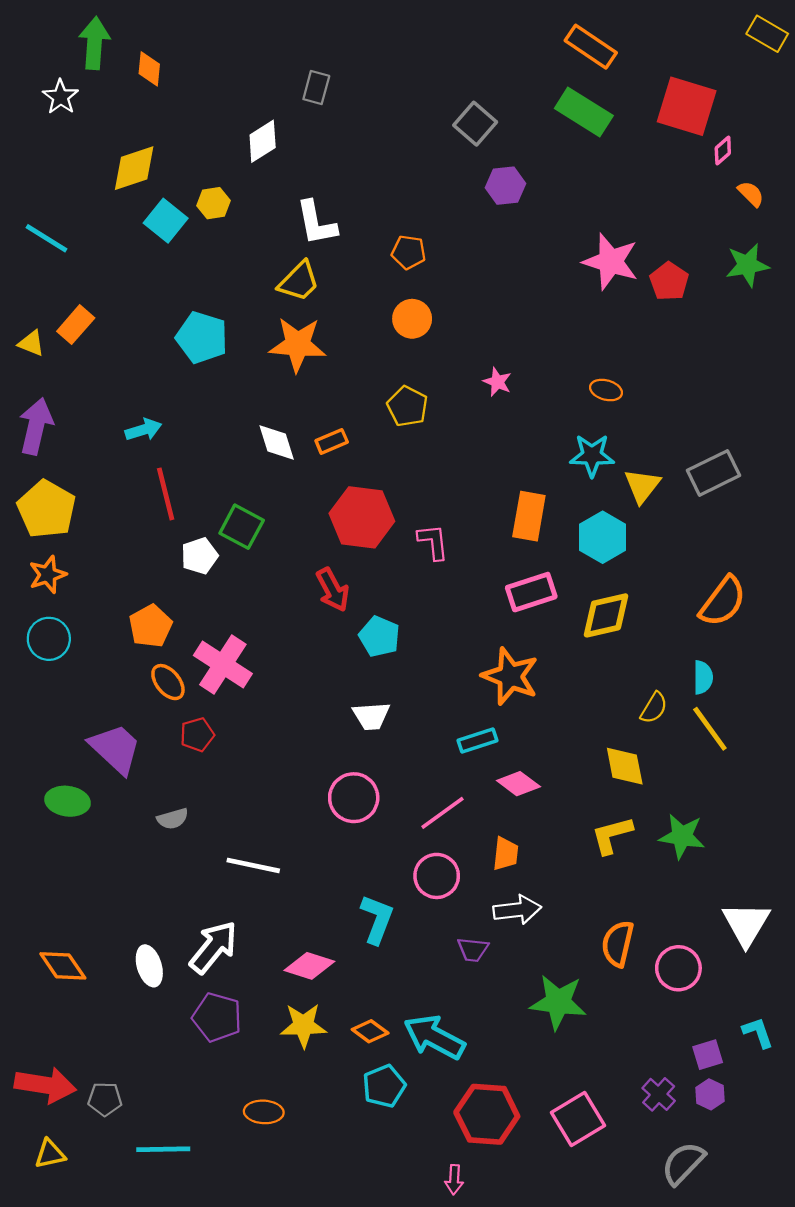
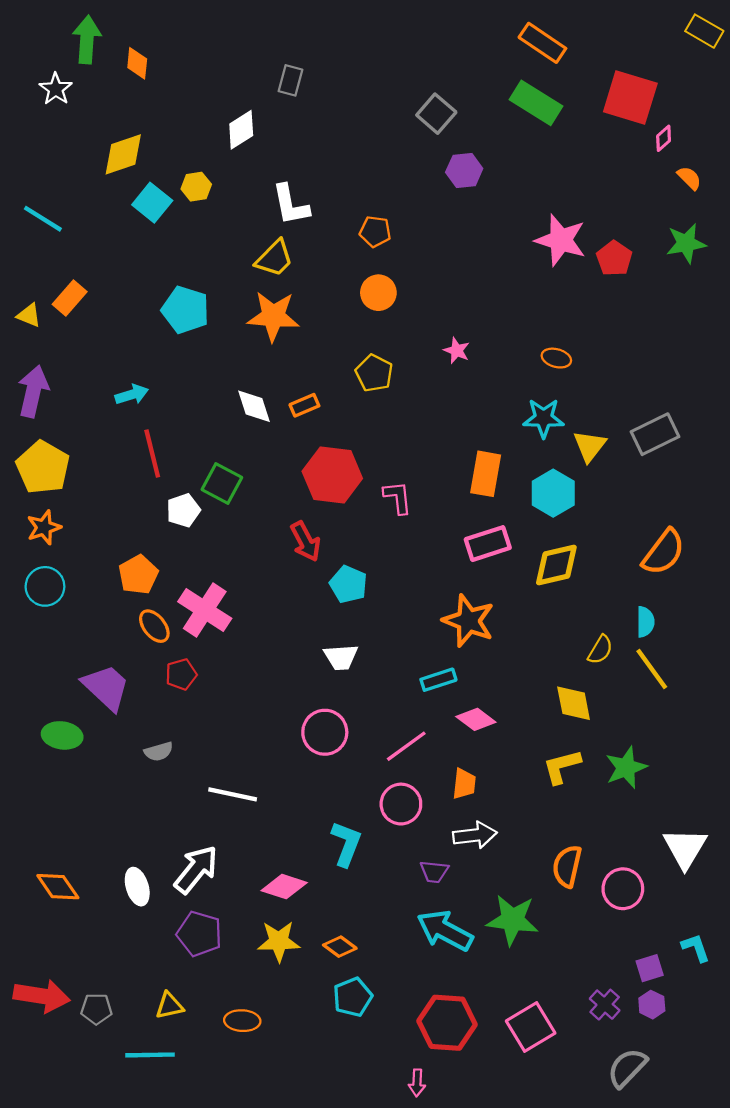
green star: (682, 836) -> (626, 768), turned -30
cyan arrow: (434, 1037) -> (445, 931), moved
yellow triangle: (50, 1154) -> (169, 1006), moved

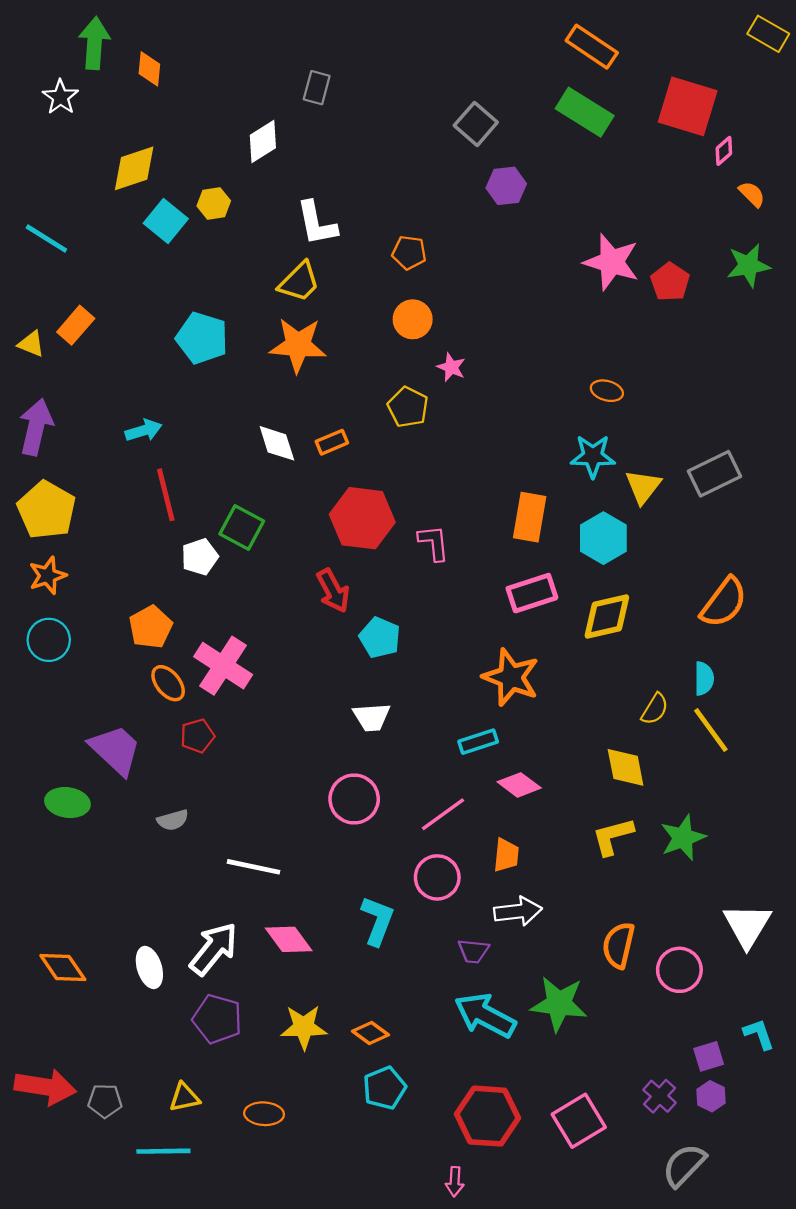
pink star: (457, 351) -> (451, 367), moved
pink diamond: (284, 887) -> (289, 939), moved, turned 36

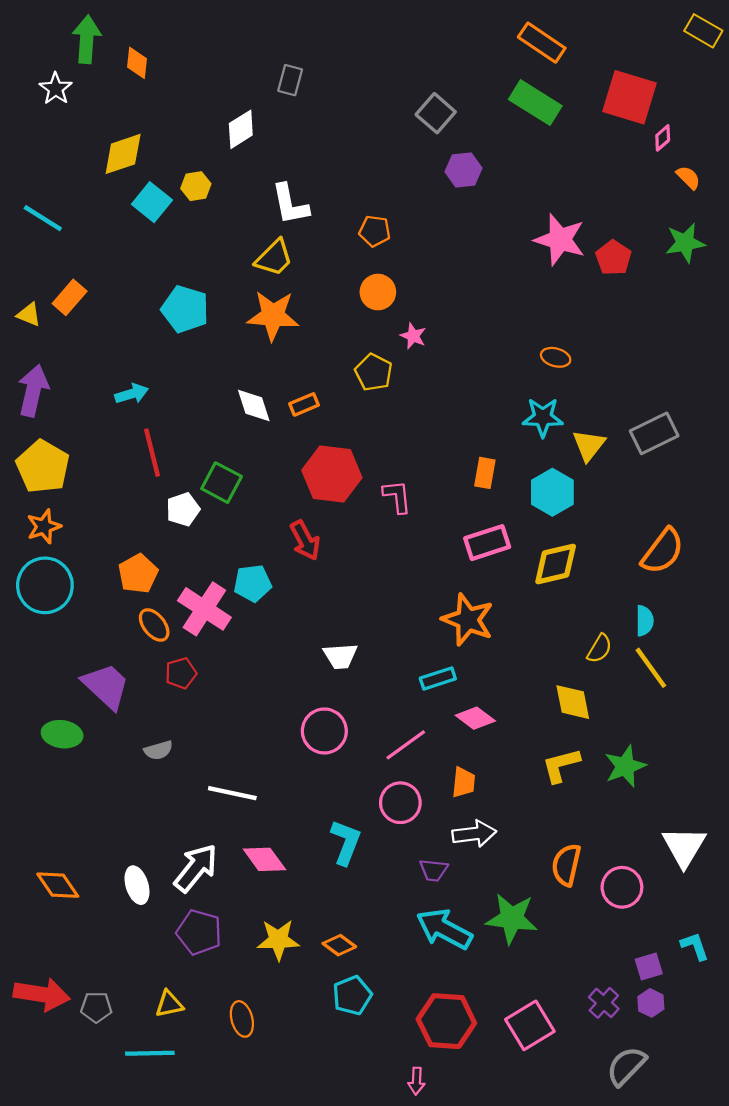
orange rectangle: (530, 517) -> (485, 473), size x0.7
cyan pentagon: (380, 638) -> (253, 583), moved, turned -30
cyan circle: (49, 640) -> (45, 585), size x1.4
orange ellipse: (264, 1114) -> (242, 1019), turned 72

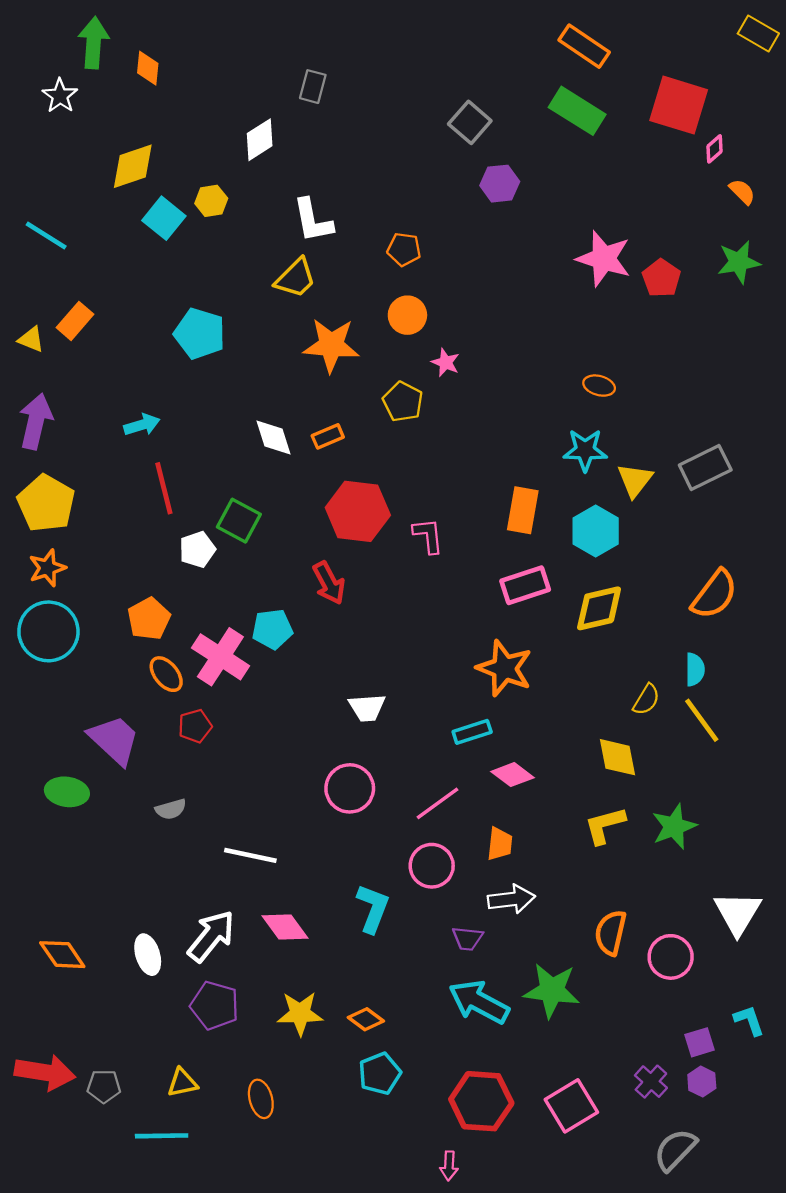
orange star: (273, 316) -> (331, 345), moved
orange rectangle: (485, 473) -> (523, 510), size x1.4

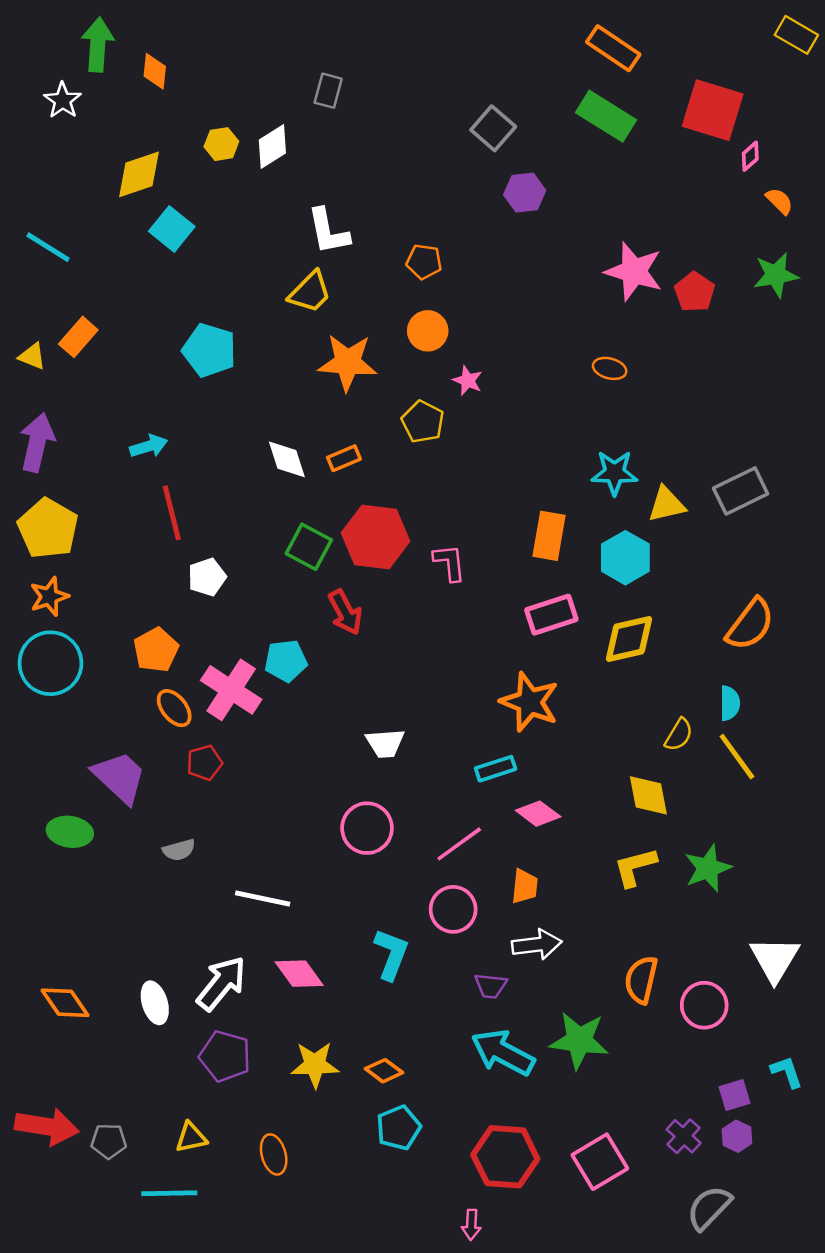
yellow hexagon: (211, 201) -> (221, 144), moved
orange ellipse: (599, 386) -> (610, 368), moved
yellow triangle: (635, 480) -> (667, 504), turned 39
green square: (239, 521) -> (309, 547), moved

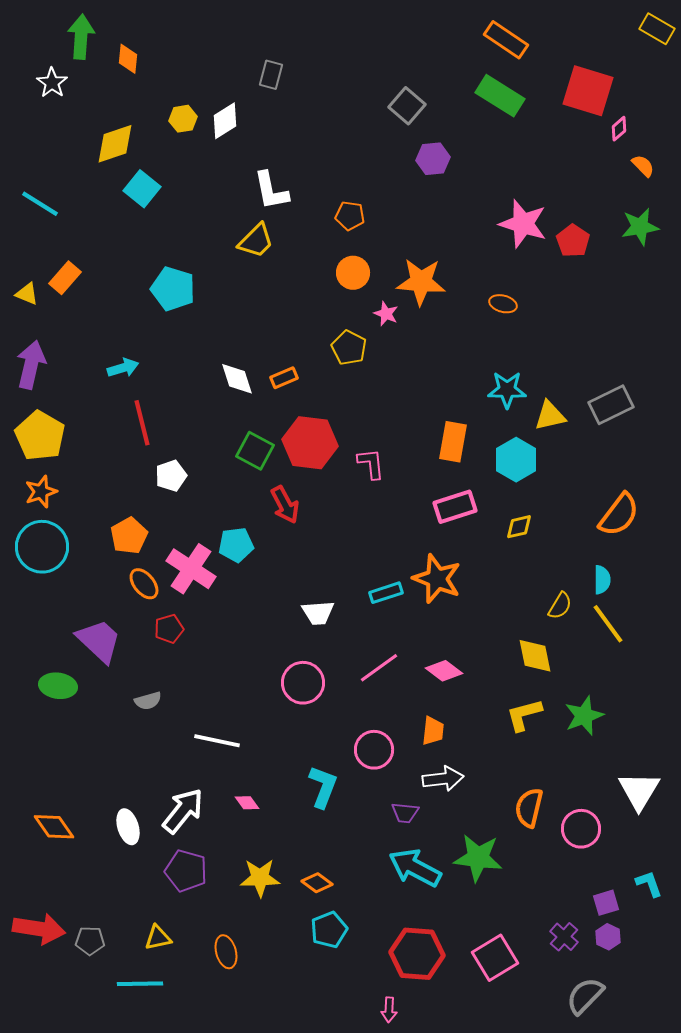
orange star: (348, 362) -> (421, 282), moved
yellow diamond: (629, 639) -> (519, 527), size x0.6
cyan rectangle: (496, 769) -> (386, 593), moved
pink line: (459, 844) -> (379, 668), moved
pink diamond: (299, 974) -> (247, 803), size x0.6

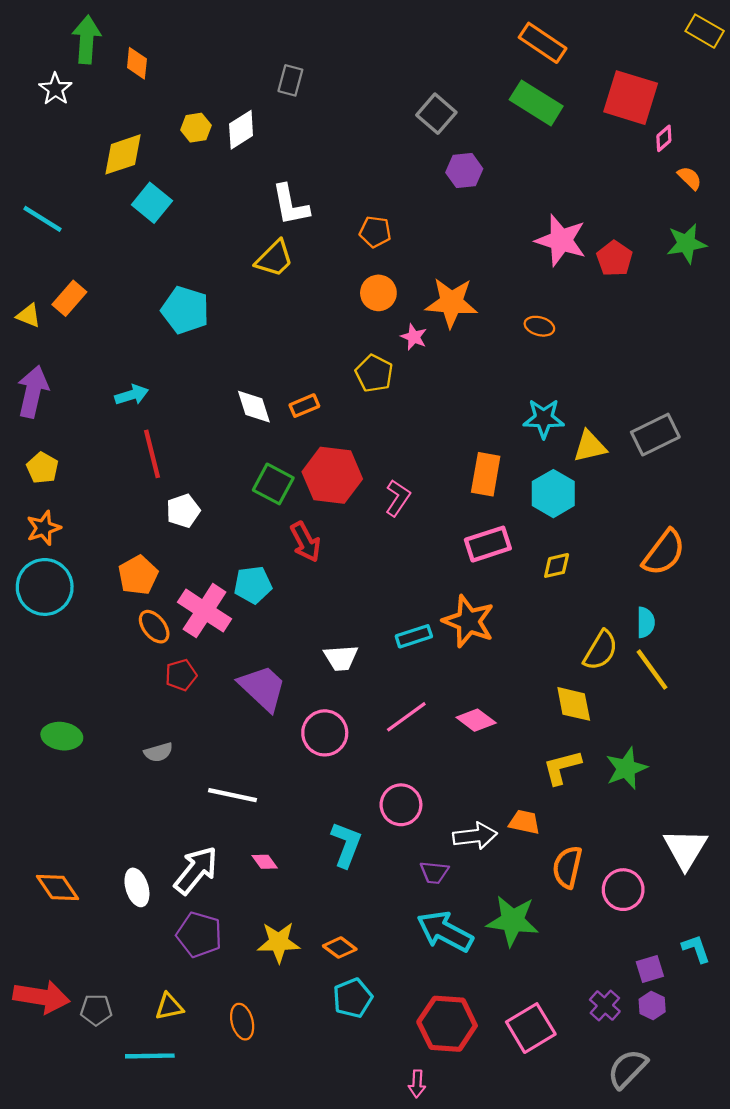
yellow pentagon: (40, 436) -> (43, 468), size x0.6
pink L-shape: (371, 464) -> (398, 498), turned 40
yellow semicircle: (560, 606) -> (601, 650), size x1.4
purple trapezoid: (99, 641) -> (263, 688), moved
orange trapezoid: (433, 731) -> (524, 822), moved, turned -84

